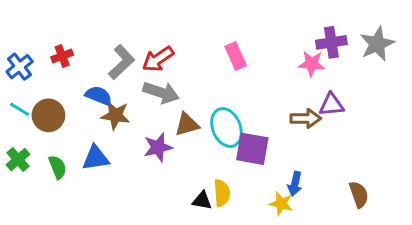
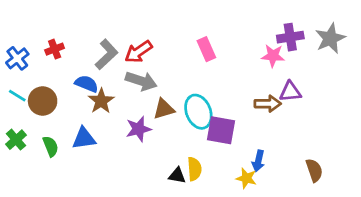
brown star: (115, 115) -> (101, 101), turned 30

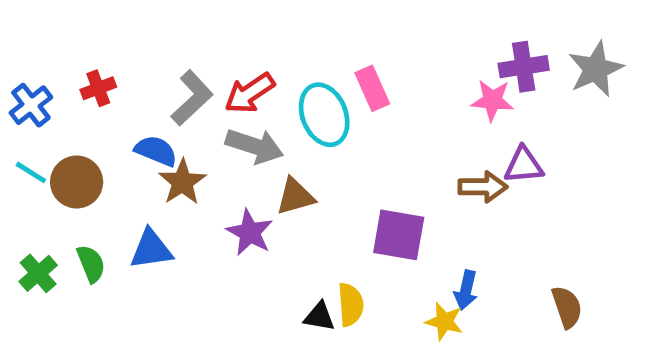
cyan ellipse: (198, 112) -> (324, 115), moved
purple star: (138, 129) -> (250, 232), turned -30
green cross: (16, 140) -> (38, 273), moved

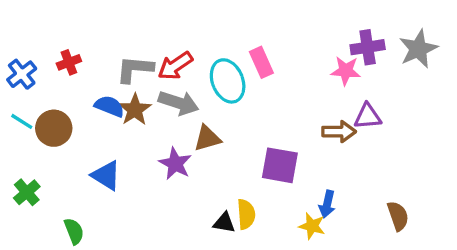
gray L-shape: (192, 98) -> (135, 69), turned -132
brown star: (182, 182) -> (135, 110), moved
blue triangle: (151, 249) -> (106, 175), turned 40
green semicircle: (91, 264) -> (74, 231), moved

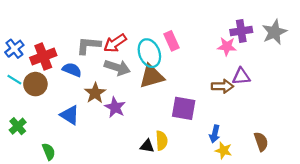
red cross: (69, 62) -> (43, 56), moved, size x1.6
brown star: (135, 110) -> (95, 93), moved
brown triangle: (207, 138) -> (152, 76), moved, size x1.4
yellow star: (312, 226) -> (224, 150), moved

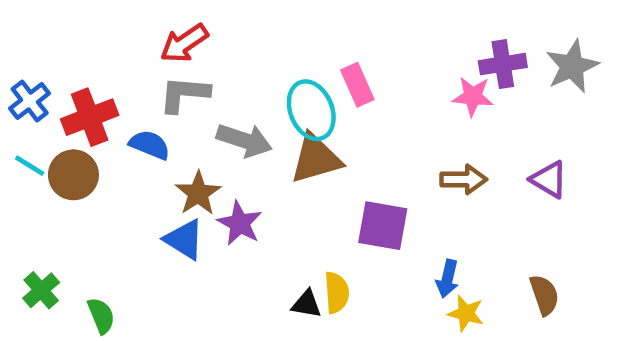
red arrow: (115, 43) -> (184, 43), moved
purple triangle: (241, 76) -> (549, 179), moved, turned 36
blue triangle: (70, 115) -> (184, 239), moved
green cross: (18, 126) -> (41, 290), moved

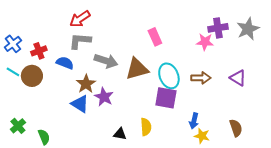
cyan ellipse: (311, 110) -> (169, 76), moved
red cross: (90, 117) -> (39, 51), size x0.7
black triangle: (307, 304) -> (120, 134), moved

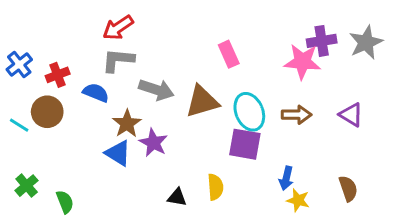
pink star: (205, 42) -> (302, 62), size x1.4
cyan line: (13, 72) -> (19, 125), moved

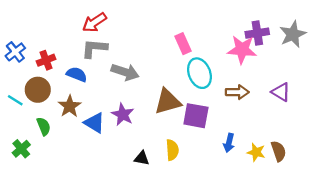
brown triangle: (202, 101) -> (168, 102), moved
cyan ellipse: (249, 112) -> (199, 73), moved
brown star: (127, 124) -> (70, 106), moved
yellow star: (298, 200) -> (256, 152), moved
green semicircle: (65, 202) -> (44, 126), moved

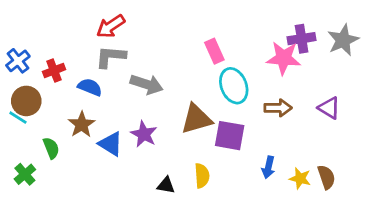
brown circle: (38, 90) -> (26, 101), moved

